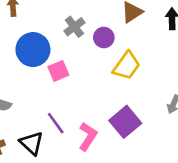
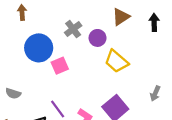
yellow trapezoid: (127, 66) -> (116, 61), turned 95

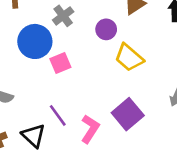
gray cross: (73, 29) -> (63, 16), moved

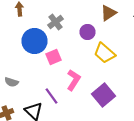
pink L-shape: (90, 129) -> (74, 80), moved

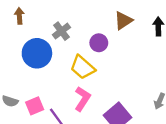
yellow trapezoid: (104, 53) -> (82, 67), moved
pink square: (54, 57) -> (35, 106), moved

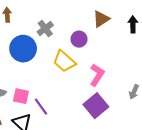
pink L-shape: (82, 99) -> (97, 75), moved
pink square: (35, 106) -> (21, 96), turned 35

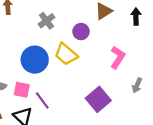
blue circle: (23, 49) -> (35, 60), moved
pink L-shape: (97, 75) -> (118, 57), moved

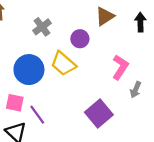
gray arrow: (137, 85) -> (136, 90), moved

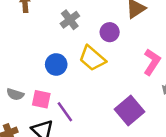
blue circle: (29, 70) -> (56, 64), size x0.7

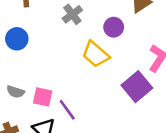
blue circle: (56, 64) -> (17, 39), moved
purple square: (130, 110) -> (137, 87), moved

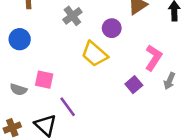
purple square: (137, 87) -> (134, 85), size x0.6
pink square: (43, 97) -> (44, 80), moved

